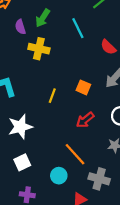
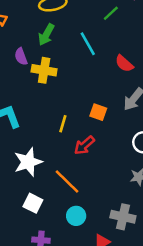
purple semicircle: (20, 27) -> (21, 57), moved
red arrow: (85, 120) -> (84, 145), moved
orange line: (75, 154) -> (67, 181), moved
white square: (22, 162) -> (33, 203), turned -35

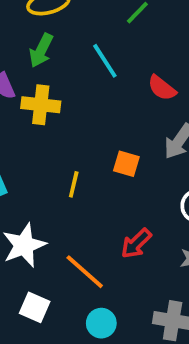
red arrow: (84, 145) -> (136, 244), moved

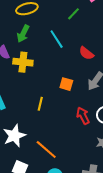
orange square: (126, 164) -> (66, 84), moved
red arrow: (136, 244) -> (83, 116), moved, turned 108

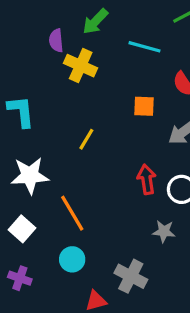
cyan line: (57, 39) -> (144, 47), turned -60
orange square: (66, 84) -> (144, 106), moved, turned -32

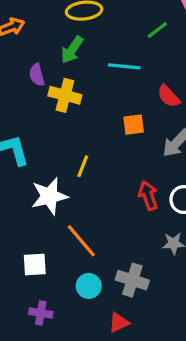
white star: (30, 176) -> (49, 196), moved
white square: (22, 229) -> (35, 264), turned -35
gray cross: (131, 276) -> (132, 280), moved

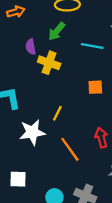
orange line: (81, 241) -> (70, 149), moved

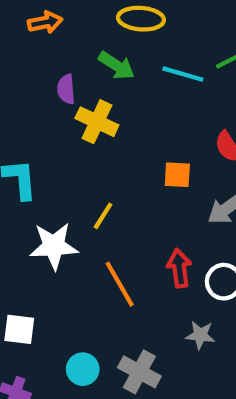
green arrow: (57, 31) -> (116, 66), turned -102
cyan line: (92, 46) -> (183, 74), moved

